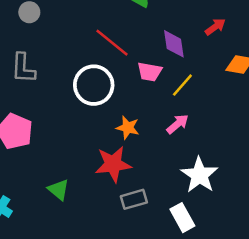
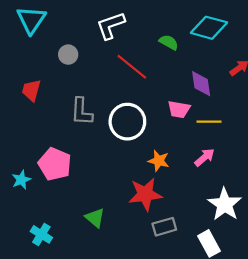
red line: (112, 43) -> (132, 67), moved
gray L-shape: (23, 68) -> (82, 112), moved
yellow line: (182, 85) -> (209, 122), turned 50

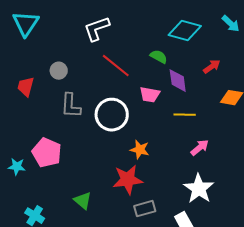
green semicircle: (169, 42) -> (159, 57), moved
gray circle: (68, 55) -> (59, 71), moved
pink trapezoid: (179, 109) -> (150, 95), moved
pink arrow: (205, 157) -> (200, 148), moved
cyan star: (21, 180) -> (17, 167), turned 30

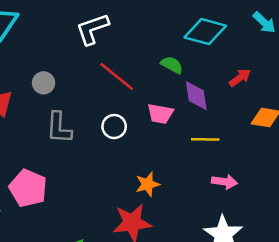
white circle: (112, 115) -> (114, 126), moved, size x0.6
pink arrow: (200, 148) -> (225, 182), turned 48
orange star: (140, 150) -> (147, 184), turned -30

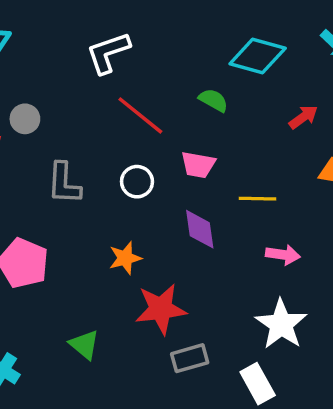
gray circle: (44, 83) -> (25, 119), moved
purple diamond: (196, 96) -> (200, 229), moved
orange star: (147, 184) -> (125, 258), moved

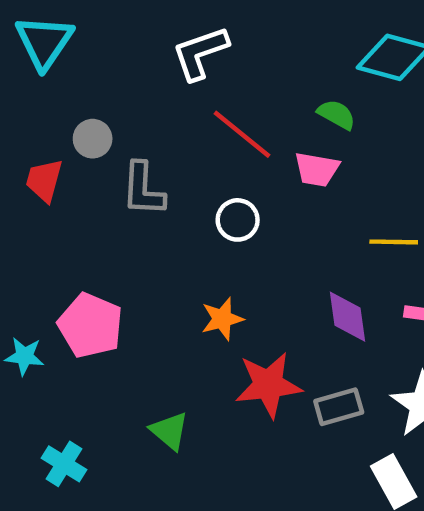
pink trapezoid: (198, 165) -> (317, 169), moved
gray L-shape: (64, 183) -> (143, 189), moved
purple diamond: (200, 229) -> (347, 317), moved
gray rectangle: (190, 358) -> (339, 407), moved

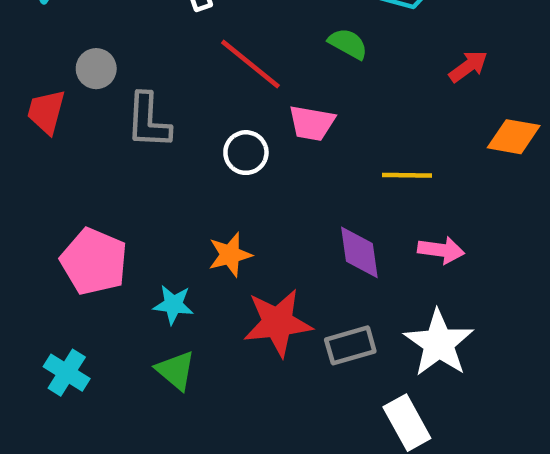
pink trapezoid: (317, 169) -> (312, 123), moved
cyan star: (24, 356) -> (173, 305), moved
cyan cross: (64, 464) -> (67, 373), moved

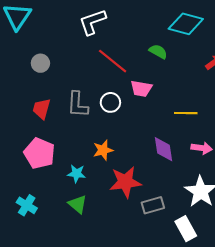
red trapezoid: (46, 112) -> (42, 109), moved
gray L-shape: (148, 121) -> (78, 105), moved
gray rectangle: (350, 345) -> (153, 205), moved

